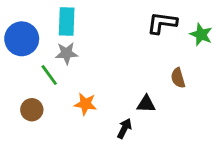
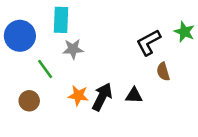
black L-shape: (162, 23) -> (149, 42), moved, turned -36
gray star: (67, 53) -> (73, 49), moved
black arrow: (124, 129) -> (102, 97), moved, size x1.5

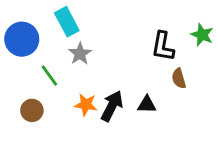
cyan rectangle: (61, 20) -> (67, 22), turned -30
black L-shape: (149, 42) -> (163, 46), turned -52
gray star: (73, 49) -> (80, 54), turned -30

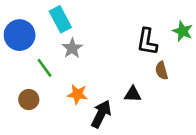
black arrow: (112, 106) -> (101, 114), moved

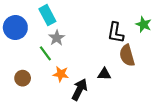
green line: (45, 68) -> (45, 53), moved
brown semicircle: (162, 71) -> (127, 55), size x1.5

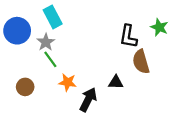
gray star: (57, 38) -> (46, 42), moved

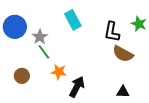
cyan rectangle: (53, 17) -> (73, 20), moved
brown semicircle: (141, 62) -> (123, 54), turned -45
black triangle: (116, 82) -> (123, 92), moved

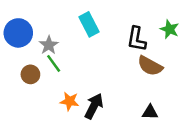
orange star: (59, 72) -> (69, 101), moved
brown circle: (22, 76) -> (30, 74), moved

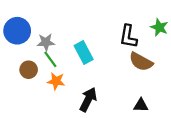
cyan rectangle: (89, 24) -> (84, 53), moved
gray star: (49, 45) -> (46, 42), turned 30
orange star: (69, 101) -> (56, 81), moved

